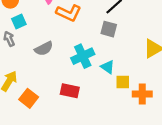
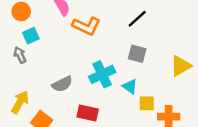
gray square: (109, 29) -> (137, 54), moved
gray semicircle: (44, 49) -> (62, 84), moved

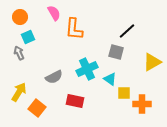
black line: (137, 19) -> (127, 31), moved
orange L-shape: (86, 26) -> (74, 29), turned 70

